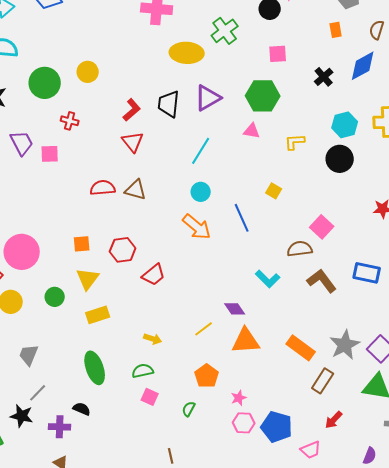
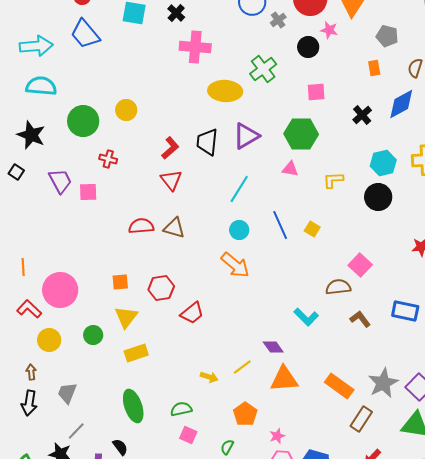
blue line: (242, 218) -> (280, 225), moved
brown L-shape: (322, 281) -> (360, 319), size x0.7
yellow arrow: (153, 339) -> (209, 377), moved
black semicircle: (82, 409) -> (120, 447), turned 30

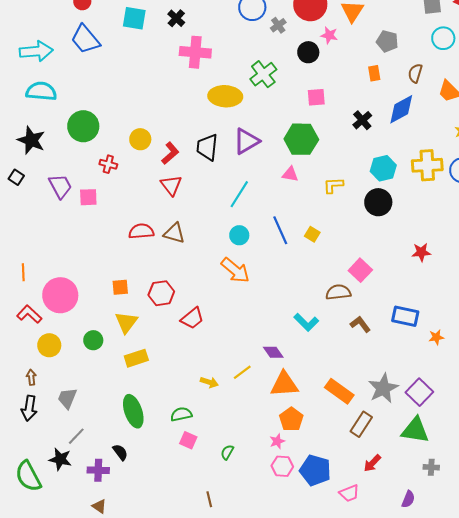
yellow circle: (126, 110) -> (140, 139), moved
orange pentagon: (245, 414) -> (291, 419), moved

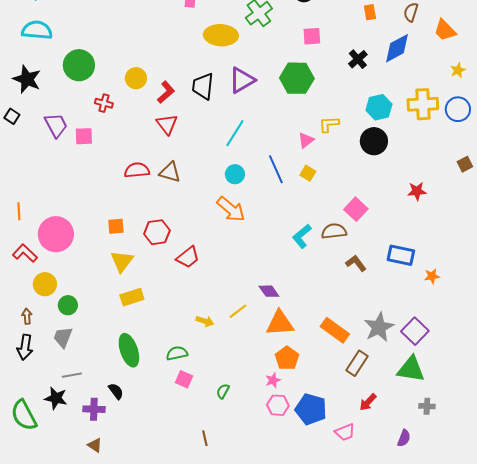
pink triangle: (290, 174) -> (306, 140), moved, turned -48
cyan L-shape: (306, 322) -> (302, 236), moved, turned 95
green circle: (93, 340) -> (68, 305), moved
gray line: (76, 436) -> (72, 375), turned 36

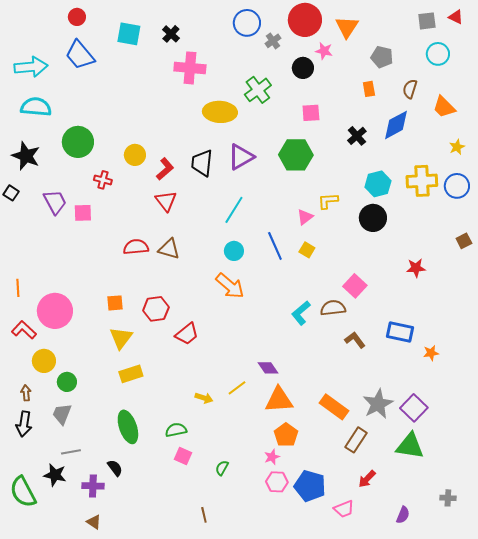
gray cross: (427, 406) -> (448, 498), moved

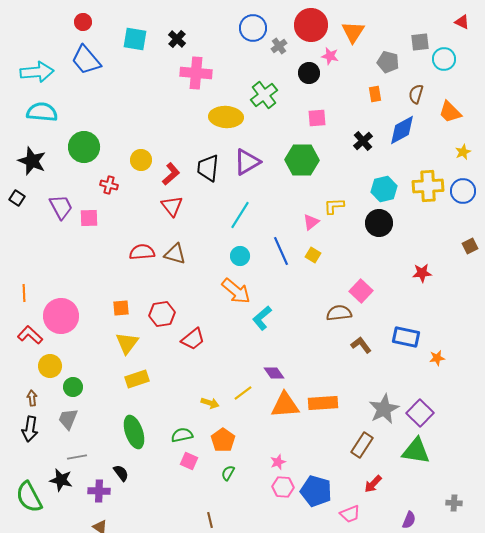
gray square: (427, 21) -> (420, 42), moved
cyan L-shape: (301, 313) -> (262, 318), moved
orange rectangle: (334, 407) -> (323, 403), moved, turned -40
orange pentagon: (286, 435) -> (223, 440), moved

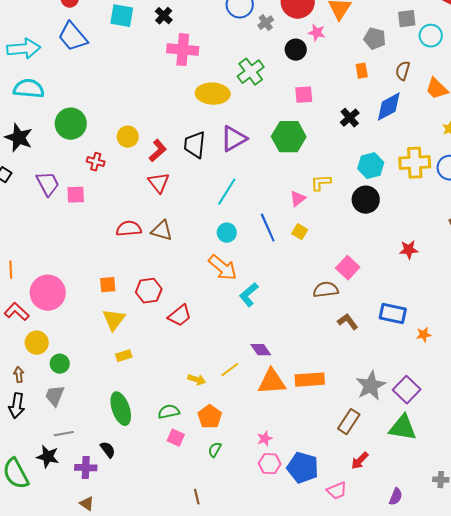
yellow rectangle: (137, 379) -> (124, 356), size x0.7

